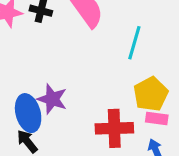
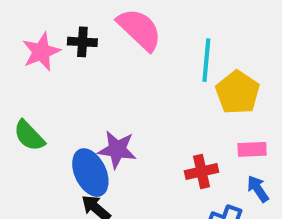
yellow pentagon: (151, 94) -> (238, 92), moved
red cross: (114, 128) -> (201, 171), size x0.7

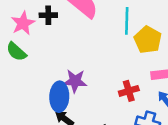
green semicircle: (29, 136) -> (16, 52), moved
blue ellipse: (90, 173) -> (59, 97), turned 32

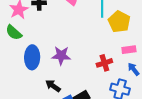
blue ellipse: (59, 97) -> (32, 57), moved

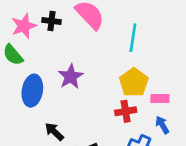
yellow pentagon: (119, 22) -> (134, 82), moved
purple star: (61, 56) -> (71, 77), moved, turned 30

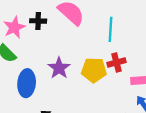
yellow pentagon: (134, 82) -> (94, 70), moved, turned -30
red cross: (126, 111) -> (116, 63), moved

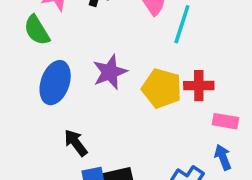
cyan line: (111, 29) -> (182, 24), moved

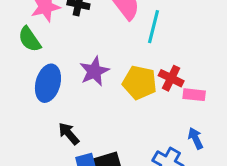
red cross: (199, 86) -> (171, 78), turned 30
pink rectangle: (225, 121) -> (194, 95), moved

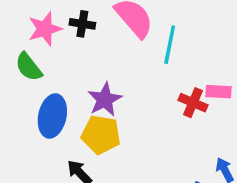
yellow pentagon: (140, 82) -> (101, 135), moved
pink rectangle: (194, 95) -> (218, 92), moved

